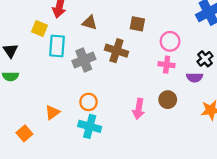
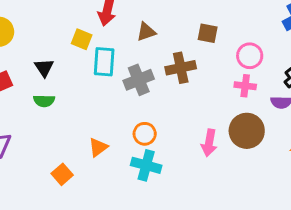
brown triangle: (90, 23) -> (146, 32), turned -35
brown cross: (116, 51) -> (181, 68), turned -30
brown circle: (168, 100) -> (247, 131), size x1.5

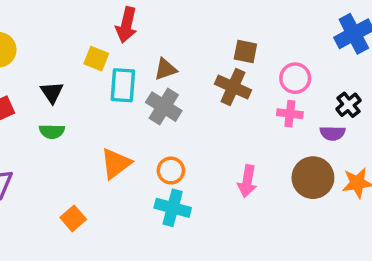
brown triangle: (146, 32) -> (166, 69), moved
brown cross: (181, 68) -> (233, 87), moved, turned 36
gray cross: (139, 80) -> (164, 107), turned -36
brown circle: (247, 131) -> (313, 178), moved
orange triangle: (98, 147) -> (116, 163), moved, size x1.4

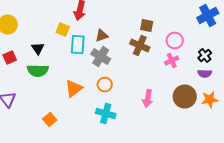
pink cross: (290, 114) -> (172, 60), turned -32
green semicircle: (52, 131) -> (38, 70), size x1.5
purple semicircle: (333, 133) -> (205, 74), moved
orange circle: (171, 171) -> (105, 84), moved

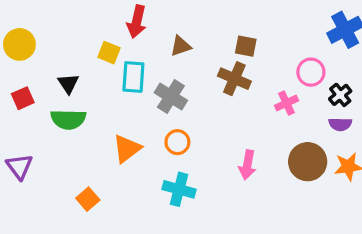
brown triangle: (102, 36) -> (181, 46), moved
pink circle: (175, 40) -> (311, 72), moved

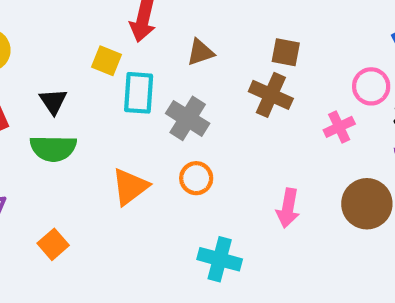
cyan cross: (179, 189) -> (220, 259), moved
orange square: (88, 199) -> (53, 244), moved

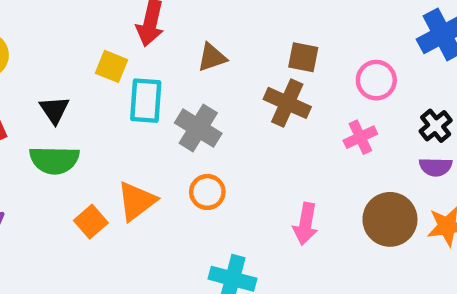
pink circle: (371, 86) -> (376, 80), moved
orange square: (53, 244) -> (91, 222), moved

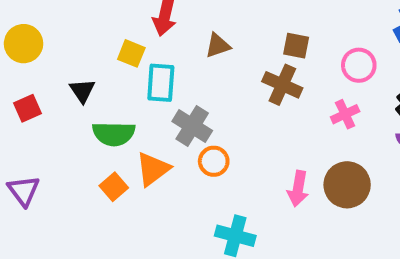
gray cross: (198, 128) -> (192, 126), moved
green semicircle: (54, 160) -> (114, 134), moved
brown circle: (390, 219) -> (347, 185), moved

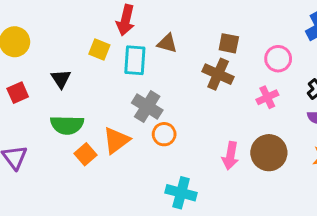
brown triangle: (218, 46) -> (167, 43), turned 35
cyan rectangle: (161, 83) -> (135, 60), moved
green semicircle: (114, 134) -> (67, 125), moved

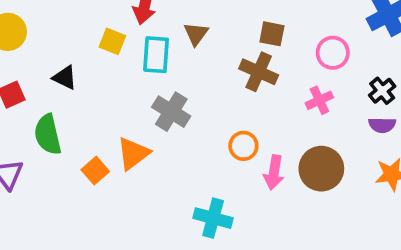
brown triangle: (167, 43) -> (196, 34), turned 50
black triangle: (61, 79) -> (65, 77), turned -30
green semicircle: (67, 125) -> (48, 134), moved, turned 76
orange circle: (164, 134) -> (243, 146), moved

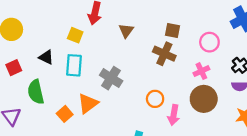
cyan rectangle: (156, 55) -> (74, 65), moved
brown circle: (321, 169) -> (204, 99), moved

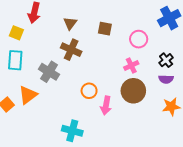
brown triangle: (126, 31) -> (70, 23), moved
brown cross: (164, 54) -> (71, 50), moved

